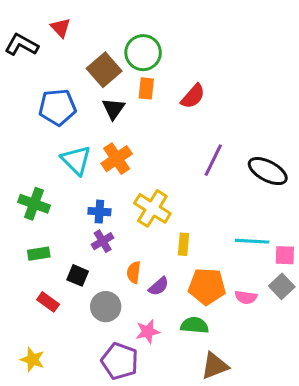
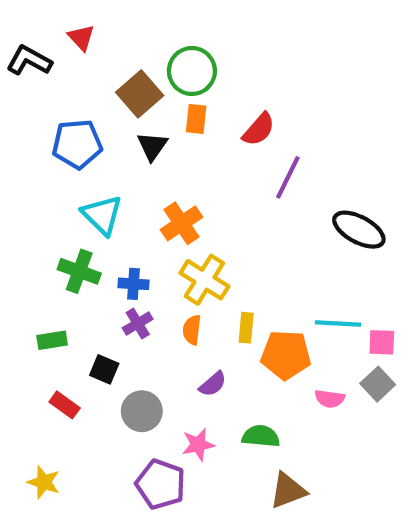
orange cross: (117, 159) -> (181, 223), moved
purple line: (213, 160) -> (288, 177), moved
green cross: (34, 204) -> (79, 271), moved
orange semicircle: (134, 272) -> (192, 330), moved
orange pentagon: (207, 286) -> (286, 355), moved

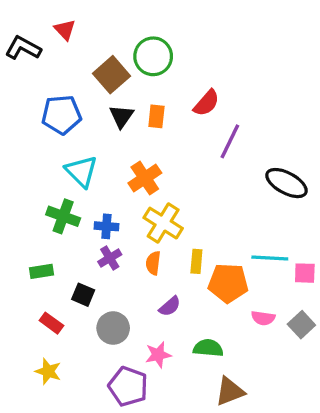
orange rectangle: (196, 119) -> (156, 116), moved
gray square: (378, 384) -> (301, 325), moved
yellow star: (44, 482) -> (48, 371), moved

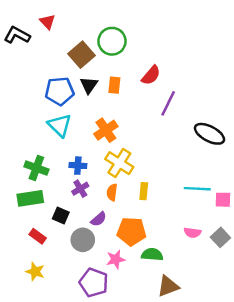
blue pentagon: (61, 115) -> (60, 91), moved
green cross: (63, 216) -> (36, 168), moved
green rectangle: (41, 271) -> (30, 198), size x1.5
orange pentagon: (228, 283) -> (131, 231), moved
purple semicircle: (170, 306) -> (99, 219), moved

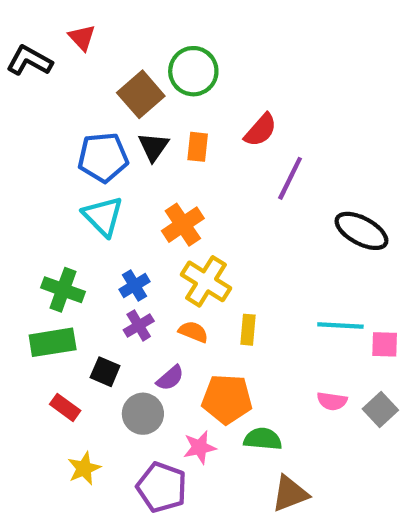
blue cross: (78, 166) -> (134, 286), turned -35
orange semicircle: (112, 192) -> (193, 332), turned 105
yellow star: (35, 272) -> (84, 468), moved, turned 30

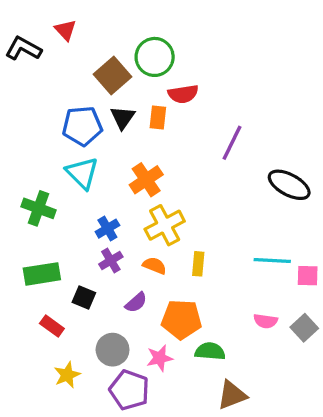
red semicircle: (261, 130) -> (183, 94), moved, turned 40
yellow cross: (206, 281) -> (165, 225), turned 30
green cross: (63, 290) -> (39, 208), moved
gray circle: (143, 414) -> (113, 350), moved

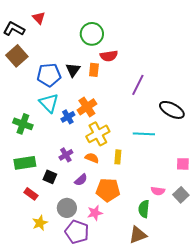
brown square: (113, 75) -> (17, 56), moved
blue cross: (107, 229) -> (68, 117), moved
cyan line: (272, 260) -> (144, 134), moved
green semicircle: (210, 351) -> (144, 209), moved, turned -90

